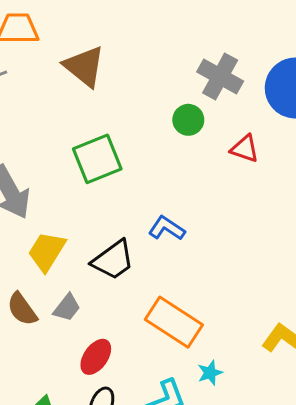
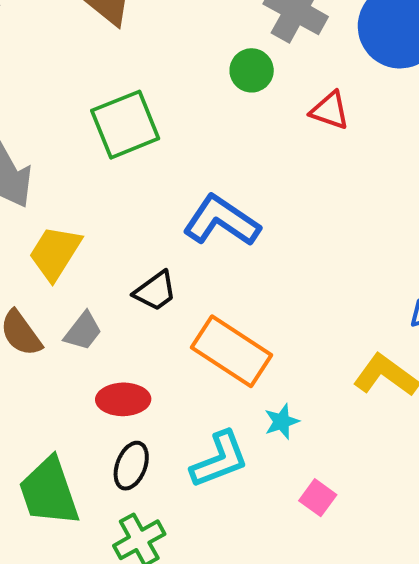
blue L-shape: (167, 228) -> (221, 221), size x1.5
black trapezoid: (113, 260) -> (155, 291), moved, size x0.7
red ellipse: (96, 357) -> (123, 399), turned 54

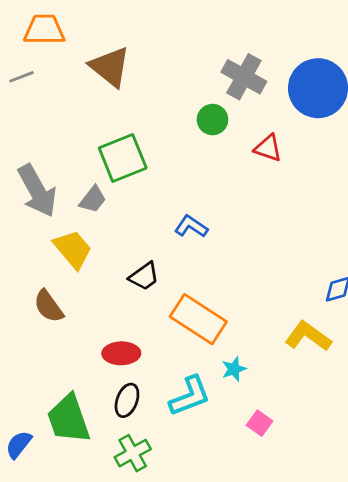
blue L-shape: (221, 221) -> (191, 226), size x0.6
yellow trapezoid: (55, 253) -> (73, 249), turned 108
gray trapezoid: (83, 331) -> (93, 199), moved

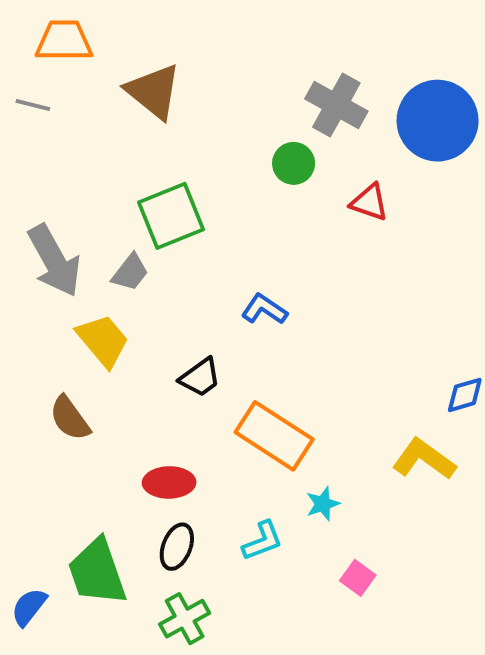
gray line: (22, 77) -> (33, 105), turned 35
cyan L-shape: (190, 396) -> (262, 541), size x0.7

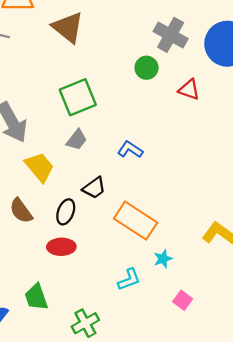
gray trapezoid: (130, 272) -> (77, 140), moved
red ellipse: (169, 482) -> (61, 247), moved
black ellipse: (177, 547) -> (66, 212), moved
green trapezoid: (97, 572) -> (36, 297), size x0.7

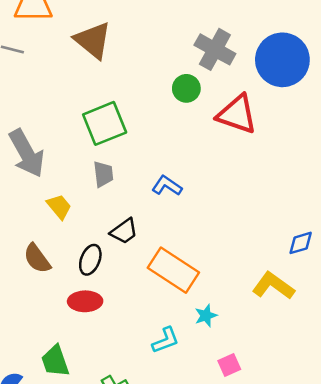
red triangle: (189, 90) -> (237, 114), size x1.6
gray trapezoid: (77, 140) -> (103, 174), turned -45
yellow trapezoid: (40, 167) -> (59, 207), size x0.7
pink square: (183, 300) -> (229, 365), turned 30

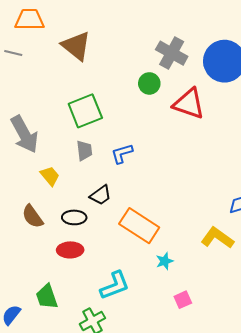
blue L-shape: (167, 186) -> (122, 154), moved, turned -50
black ellipse: (90, 260) -> (74, 217), turned 70
cyan L-shape: (166, 340) -> (115, 285), moved, size x1.4

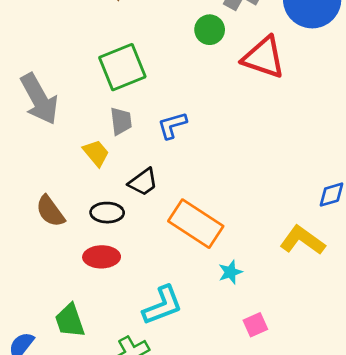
yellow trapezoid: (50, 176) -> (96, 153), moved

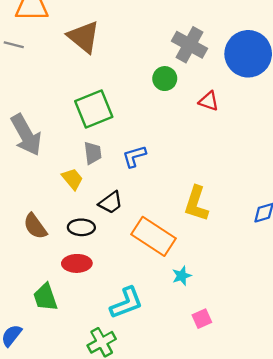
red triangle: (264, 57) -> (209, 101), size x0.6
yellow L-shape: (302, 240) -> (196, 204), moved, turned -108
green trapezoid: (70, 321) -> (45, 297), moved

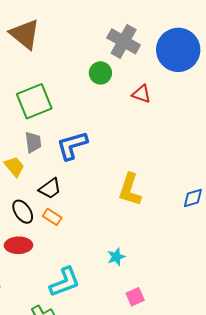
blue L-shape: (134, 156) -> (72, 145), size x1.4
black ellipse: (81, 227) -> (23, 212), turned 55
orange rectangle: (153, 236) -> (52, 217), moved, size x0.5

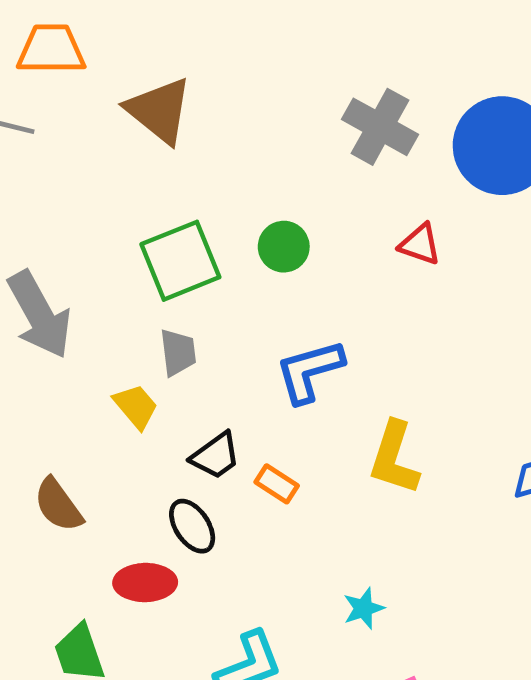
green circle: (100, 73) -> (284, 247), moved
blue L-shape: (72, 145) -> (310, 371), moved
black ellipse: (23, 212) -> (192, 526), moved
orange rectangle: (52, 217) -> (277, 484), moved

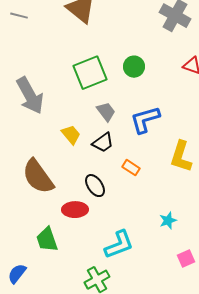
gray trapezoid: (178, 352) -> (106, 112), moved, turned -30
black trapezoid: (216, 456) -> (103, 143), moved
brown semicircle: (58, 505) -> (38, 177), size x1.5

